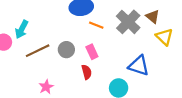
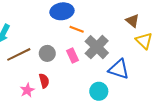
gray cross: (128, 22) -> (97, 47), moved
red semicircle: (87, 72) -> (44, 81), moved

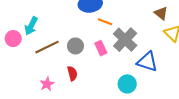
pink star: (27, 90) -> (47, 84), moved

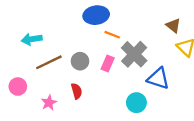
cyan arrow: (31, 26) -> (32, 39), turned 54
pink circle: (13, 39) -> (18, 87), moved
pink rectangle: (101, 48) -> (108, 63), turned 48

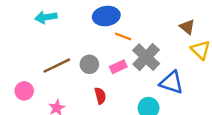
cyan arrow: (32, 39) -> (46, 17), moved
pink rectangle: (108, 63) -> (118, 67), turned 42
red semicircle: (77, 91) -> (100, 96), moved

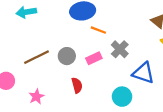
gray cross: (146, 57) -> (120, 49), size x0.7

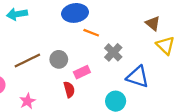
pink rectangle: (94, 58) -> (82, 72), moved

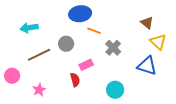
cyan arrow: (17, 14) -> (29, 28), moved
gray circle: (59, 59) -> (66, 44), moved
blue triangle: (138, 77) -> (147, 66), moved

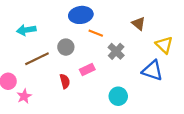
brown triangle: (147, 23) -> (139, 24), moved
red semicircle: (75, 80) -> (65, 81), moved
pink star: (39, 90) -> (24, 96), moved

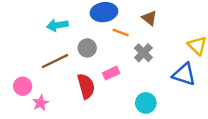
brown triangle: (139, 24) -> (149, 18), moved
cyan arrow: (26, 30) -> (57, 25), moved
red semicircle: (65, 81) -> (86, 86), size x1.5

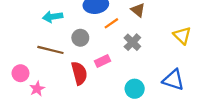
orange line: (121, 32) -> (111, 23), turned -56
brown line: (55, 61) -> (50, 50), turned 40
blue triangle: (184, 74) -> (173, 80), moved

